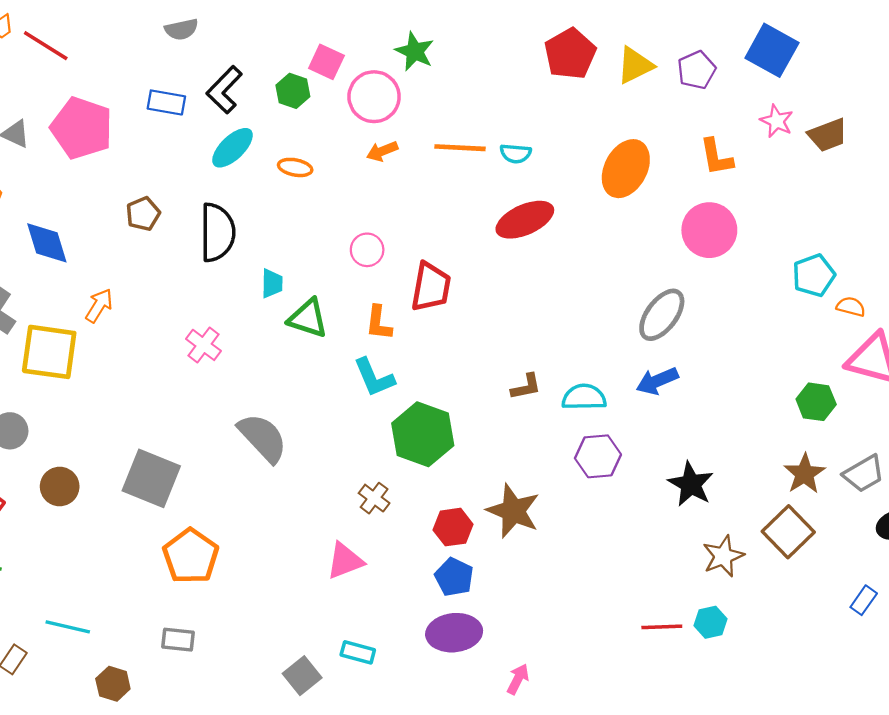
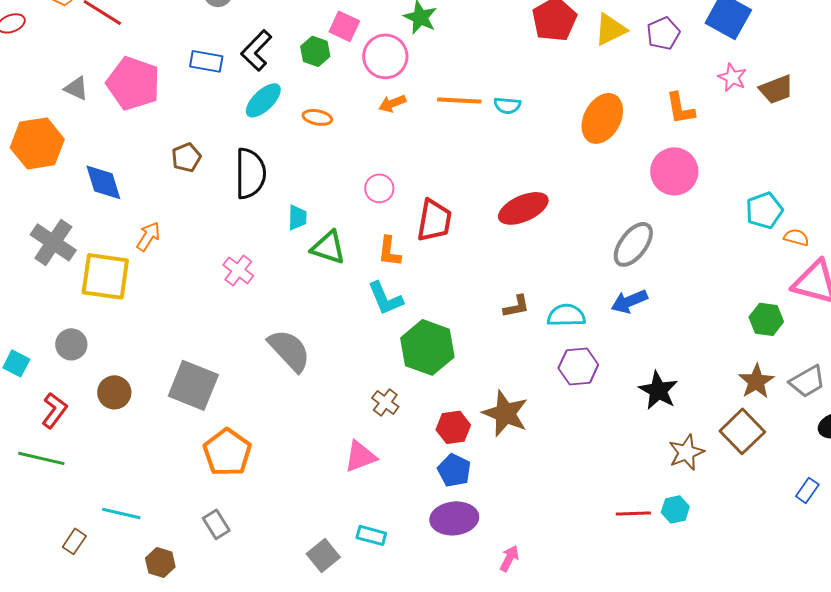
red ellipse: (525, 220) -> (523, 208), moved
gray rectangle: (178, 640) -> (216, 524), turned 52

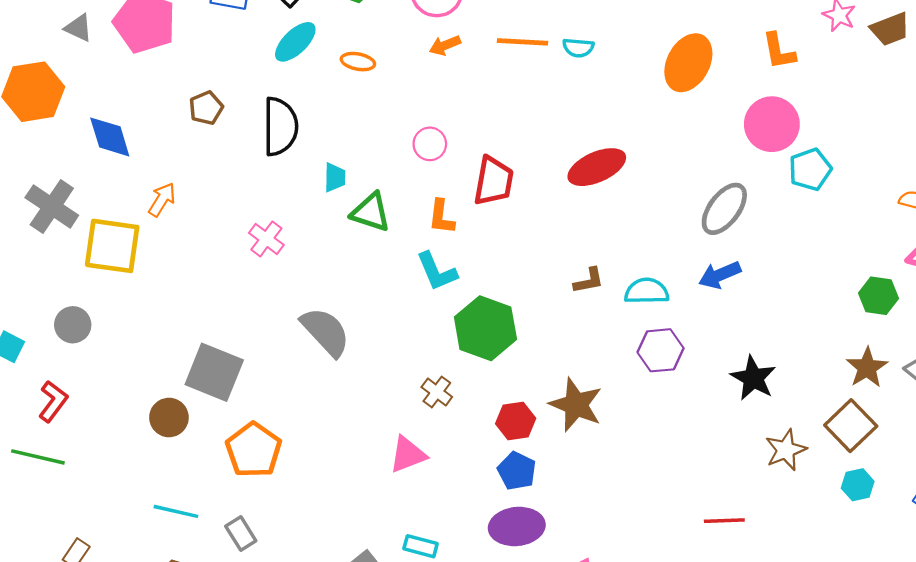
cyan pentagon: (764, 210) -> (810, 169), moved
brown circle: (114, 392) -> (169, 418), moved
cyan hexagon: (675, 509) -> (858, 485), moved
cyan line: (121, 513) -> (176, 511), moved

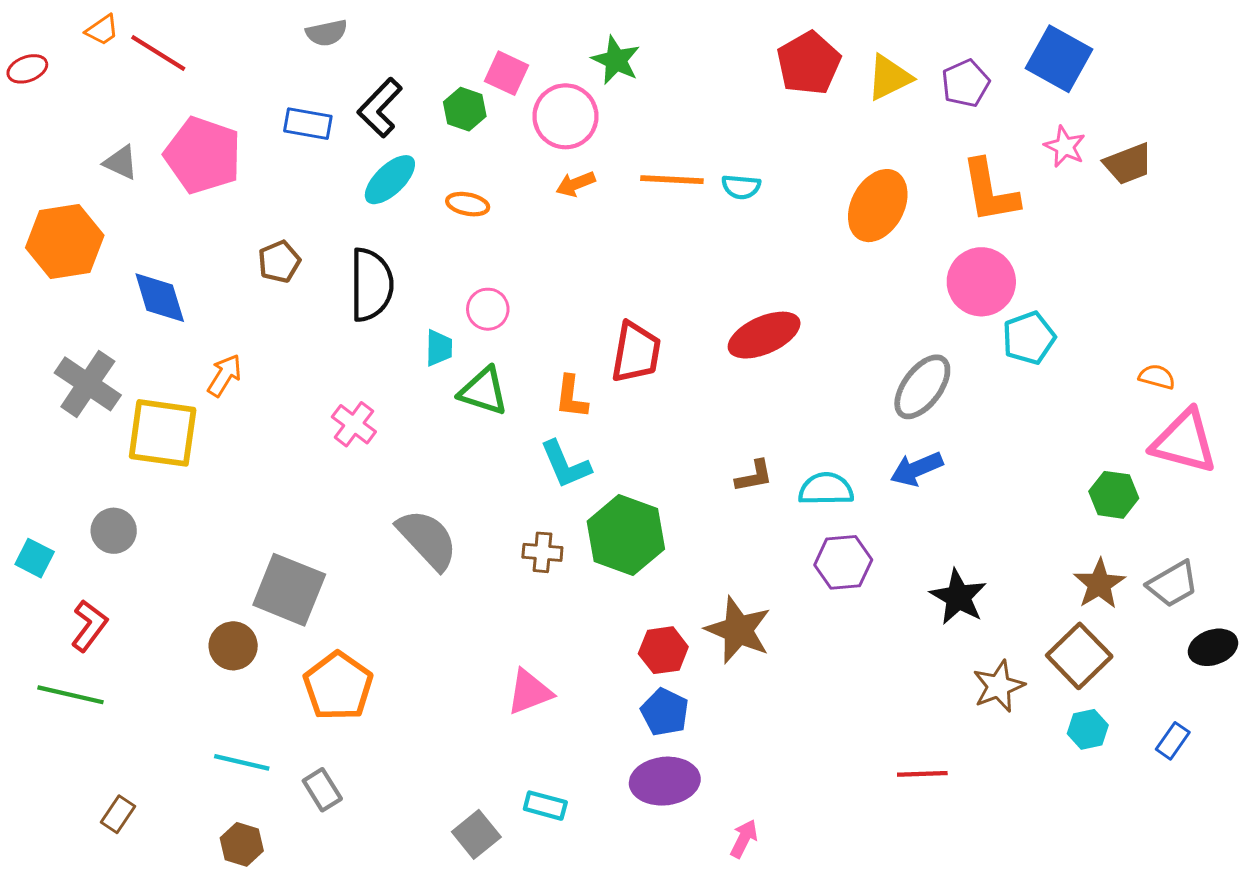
orange L-shape: (779, 51) -> (990, 191), size x1.4
pink circle: (430, 144) -> (488, 309), moved
brown cross: (437, 392) -> (542, 552), moved, turned -32

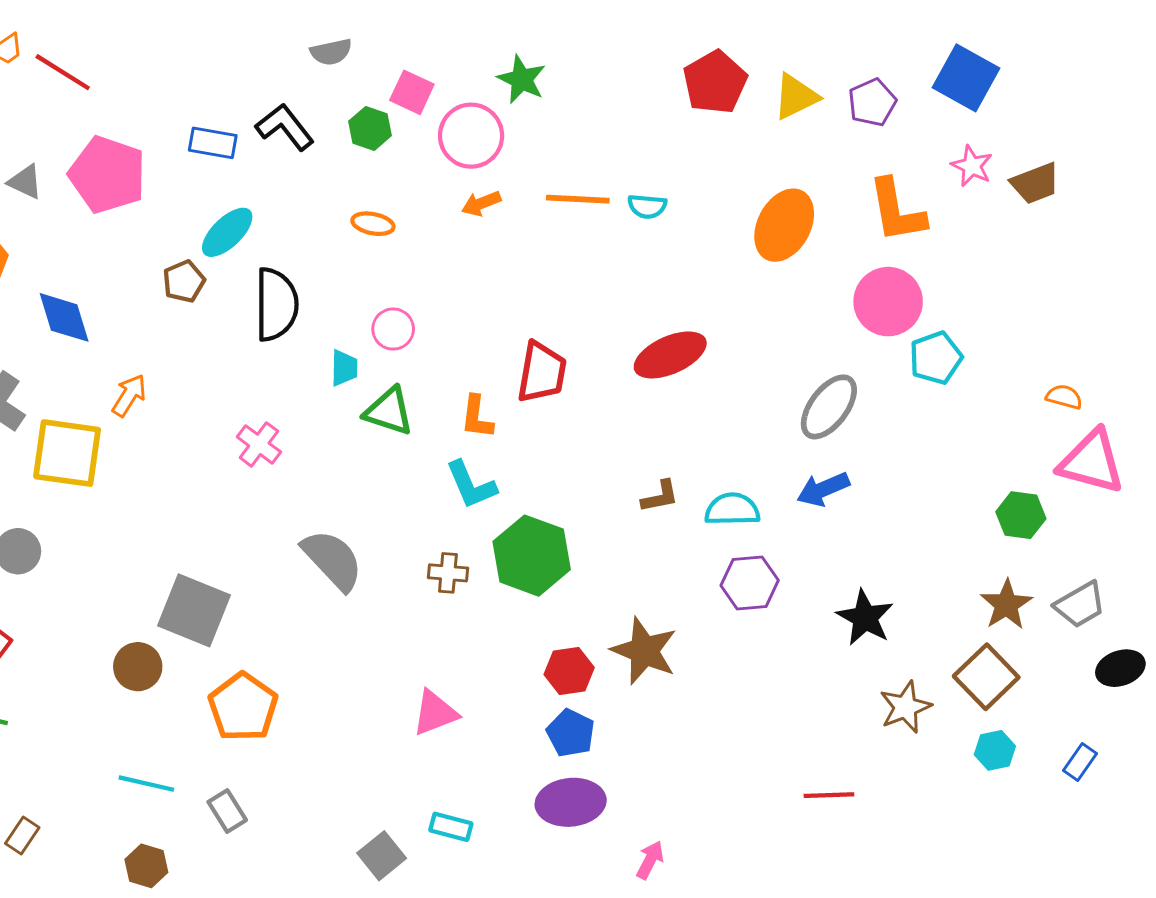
gray semicircle: (327, 33) -> (331, 52), moved
black L-shape: (380, 108) -> (285, 127), turned 98
cyan ellipse: (390, 180) -> (227, 232), moved

